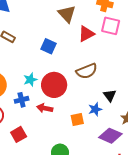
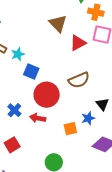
blue square: (49, 46) -> (31, 72), moved
cyan star: (30, 80) -> (18, 54), moved
blue cross: (22, 100) -> (14, 110), turned -32

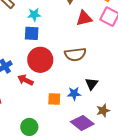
cyan star: (18, 54) -> (34, 15), moved
blue square: (31, 72) -> (32, 33), turned -35

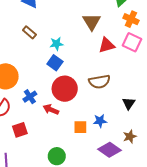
blue square: (32, 33) -> (55, 63), turned 35
black triangle: (92, 84) -> (129, 103), moved

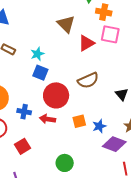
blue cross: (30, 97) -> (24, 112), turned -32
blue star: (100, 121) -> (99, 126), moved
orange square: (80, 127) -> (79, 121), moved

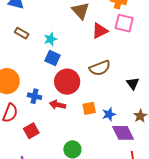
purple diamond: (114, 144) -> (123, 133), turned 40

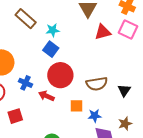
brown rectangle: (22, 33) -> (26, 19), size x1.5
brown semicircle: (100, 68) -> (97, 84), moved

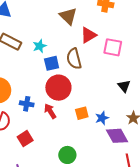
pink square: (128, 29) -> (113, 47), moved
blue square: (51, 49) -> (52, 63), moved, turned -35
brown semicircle: (97, 84) -> (74, 59), moved, turned 100
red arrow: (46, 96) -> (50, 111), turned 49

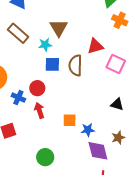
brown triangle: (68, 16) -> (59, 28), moved
black triangle: (124, 86) -> (117, 104), turned -48
red circle: (58, 88) -> (37, 88), moved, size x0.6

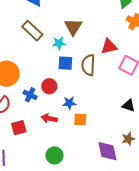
red arrow: (39, 110) -> (49, 118), moved, turned -63
blue star: (88, 130) -> (69, 103), moved

